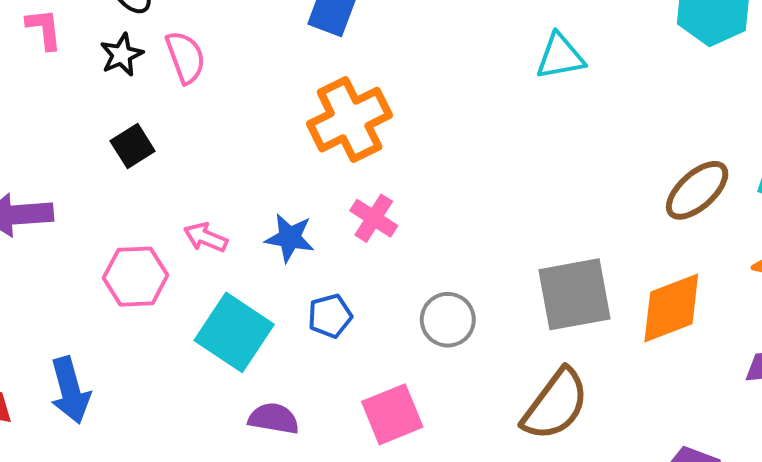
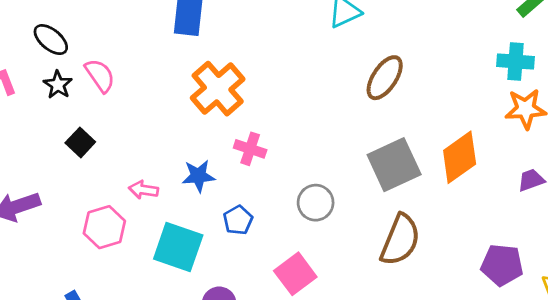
brown ellipse: (697, 190) -> (385, 78), moved

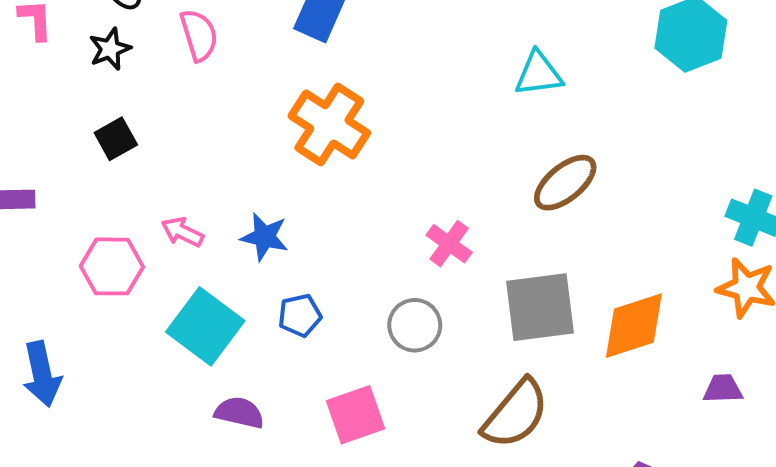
pink semicircle: (100, 75) -> (199, 35), moved
orange cross: (218, 89) -> (329, 124), turned -34
pink cross: (250, 149) -> (449, 244), moved

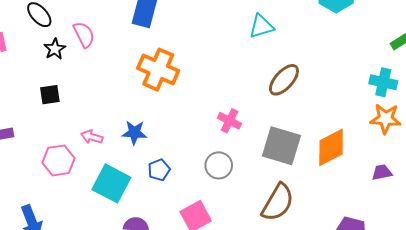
black star: (110, 49) -> (55, 49), moved
black square: (116, 139) -> (50, 95), turned 30
gray square: (540, 307) -> (281, 146), turned 33

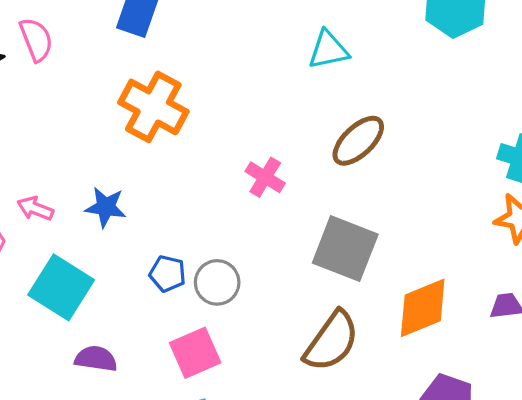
pink cross: (230, 121) -> (265, 177), moved
orange diamond: (331, 147) -> (423, 308), moved
gray circle: (219, 165) -> (217, 282), moved
blue pentagon: (159, 170) -> (168, 274), moved, turned 30

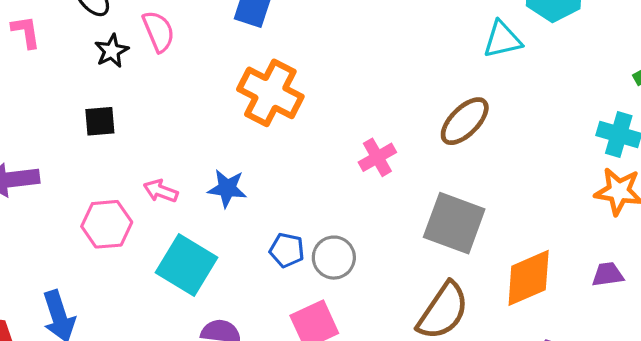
cyan triangle: (328, 50) -> (502, 40), moved
pink cross: (265, 177) -> (377, 157), turned 30

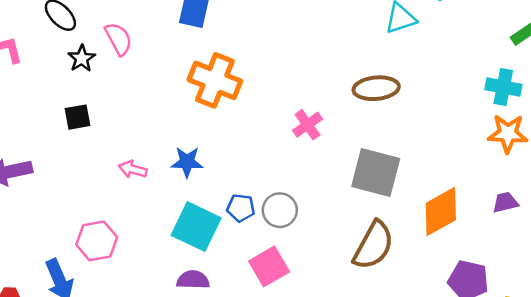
brown ellipse: (465, 121) -> (376, 88), turned 45
pink hexagon: (107, 224) -> (97, 241), moved
cyan square: (187, 265) -> (196, 227), moved

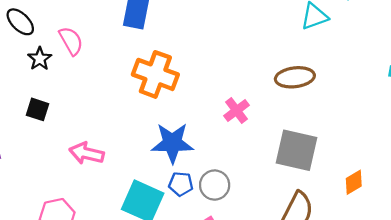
black square: (77, 117) -> (38, 109), turned 30
blue star: (187, 162) -> (172, 143), moved, size x1.5
pink arrow: (133, 169) -> (87, 153), size x1.4
orange diamond: (441, 211) -> (354, 182), size x0.6

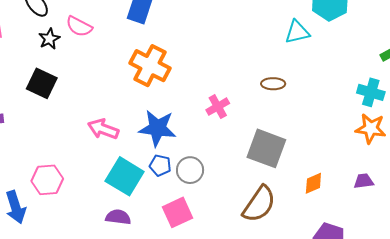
pink semicircle: (71, 41) -> (79, 26), turned 140
brown ellipse: (295, 77) -> (273, 84), size x0.7
black square: (38, 109) -> (42, 83), size x1.4
pink arrow: (87, 153) -> (103, 129), moved

